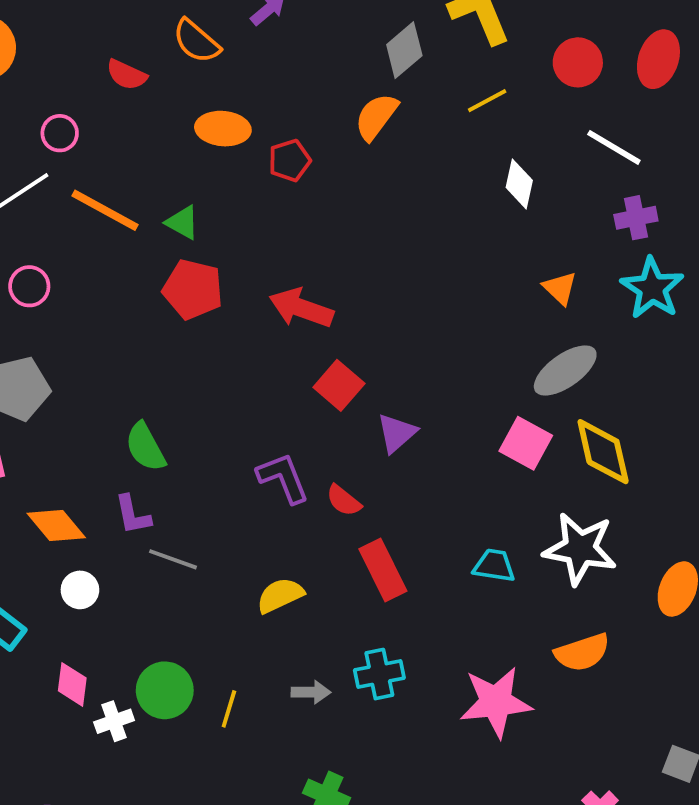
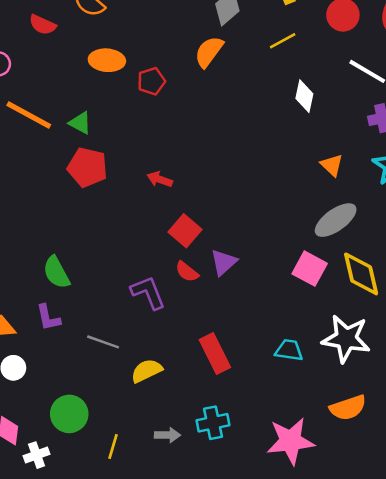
red arrow: (301, 308) -> (160, 179), size x0.6
red semicircle: (344, 501) -> (187, 272), moved
gray line: (173, 559) -> (103, 342), moved
green circle: (165, 690) -> (69, 414), moved

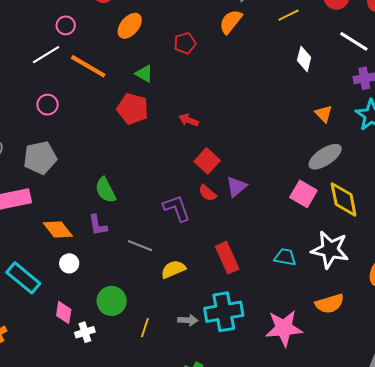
orange ellipse: (107, 60) -> (130, 26), moved, turned -56
green triangle: (80, 123) -> (144, 74), moved
cyan cross: (213, 423) -> (224, 312), size x1.5

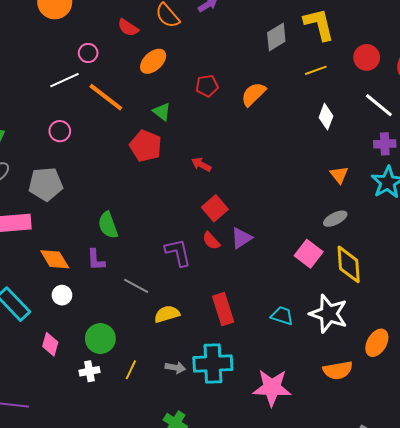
orange semicircle: (231, 22) -> (253, 94), moved
gray ellipse: (325, 157) -> (335, 219), size x0.7
orange semicircle: (330, 304) -> (338, 370), moved
white cross: (85, 332) -> (89, 371), moved

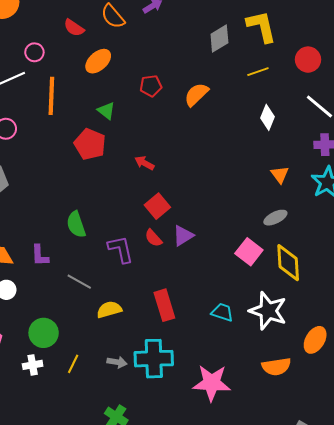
orange line: (106, 97) -> (51, 96), turned 54
green semicircle: (108, 225) -> (76, 224), moved

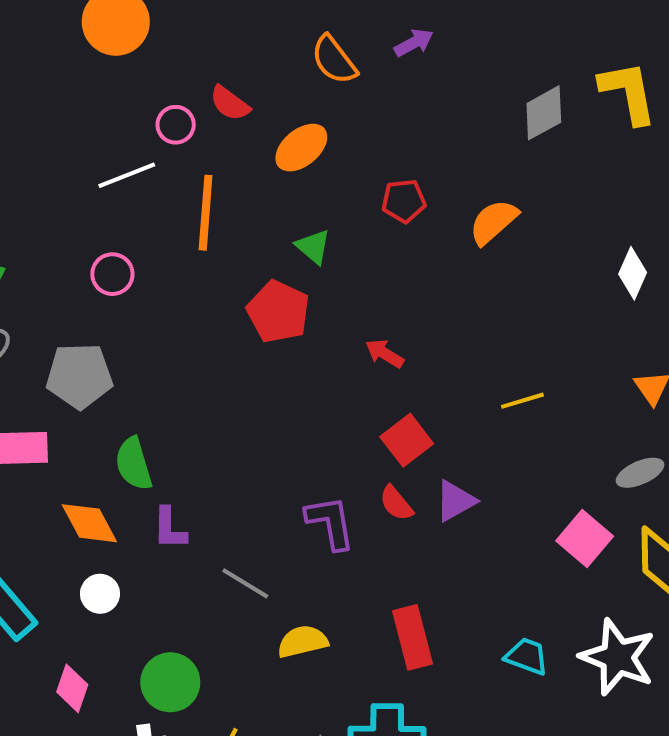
red semicircle: (74, 28) -> (230, 103), moved
yellow line: (258, 72) -> (522, 401), moved
green semicircle: (76, 224) -> (134, 464), moved

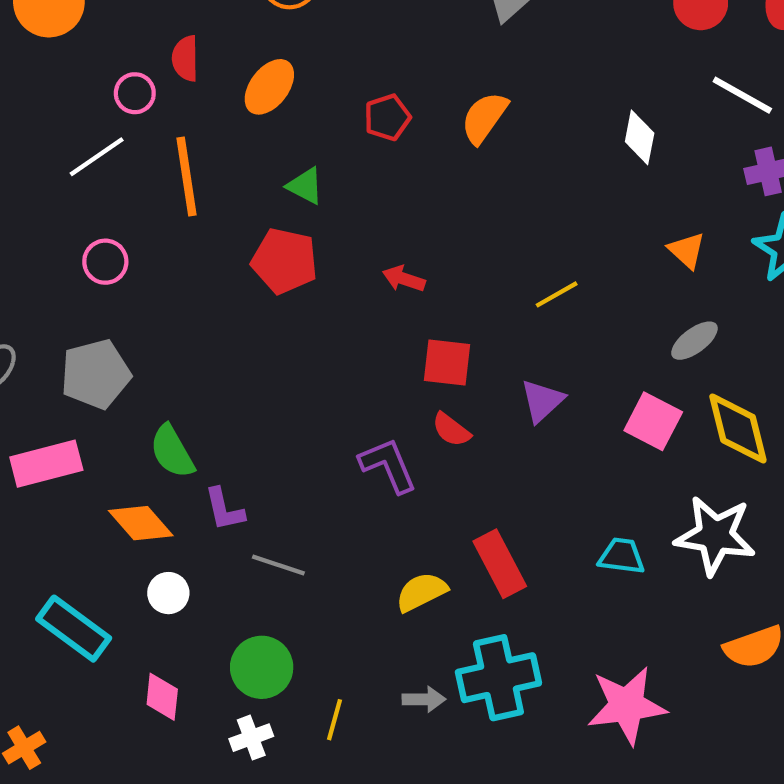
red semicircle: (230, 103) -> (185, 58), turned 66
red square: (407, 440) -> (447, 362), turned -33
purple triangle: (455, 501) -> (542, 401), moved
gray line: (245, 583) -> (278, 565), moved
yellow semicircle: (303, 641) -> (421, 592), moved

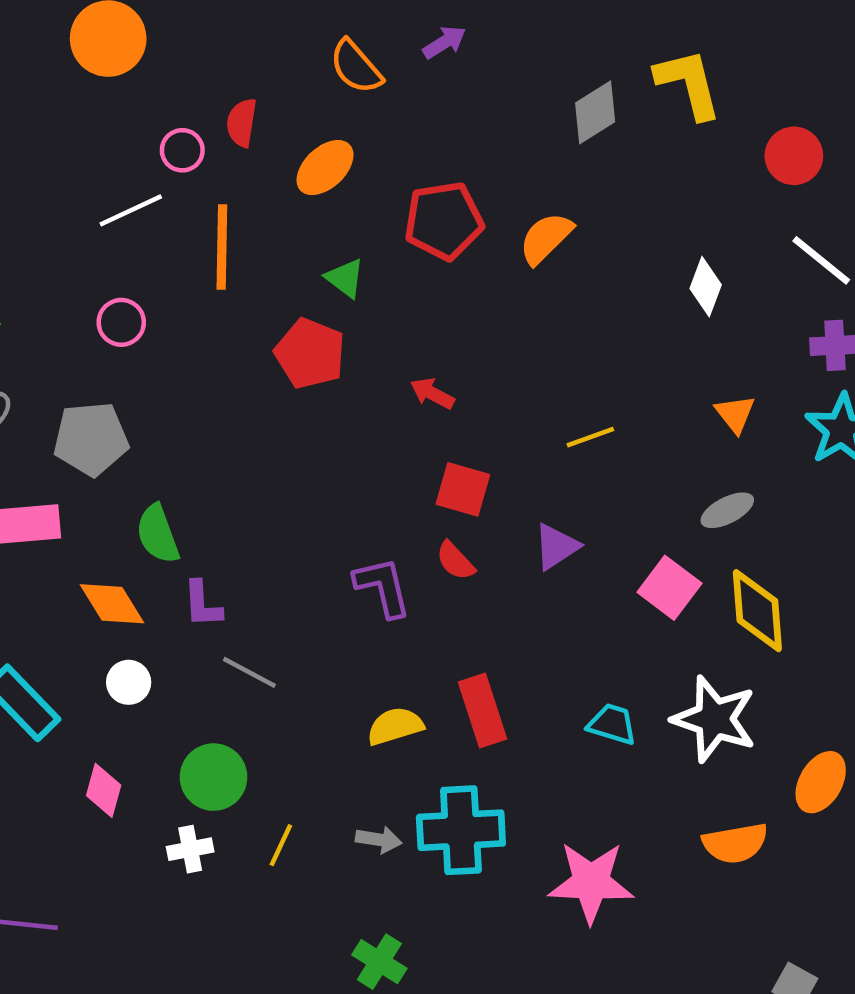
red pentagon: (387, 117) -> (444, 221), size x1.6

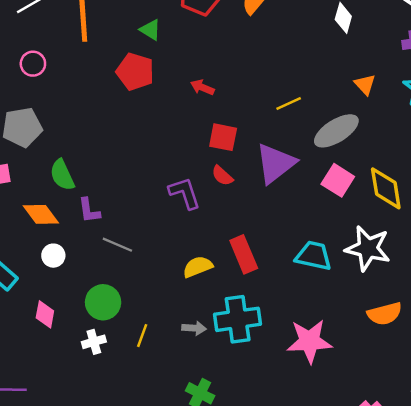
gray ellipse: (727, 510) -> (336, 131), moved, size x1.6
purple triangle: (556, 547) -> (276, 163), size x1.6
cyan trapezoid: (612, 724) -> (313, 256), size x1.4

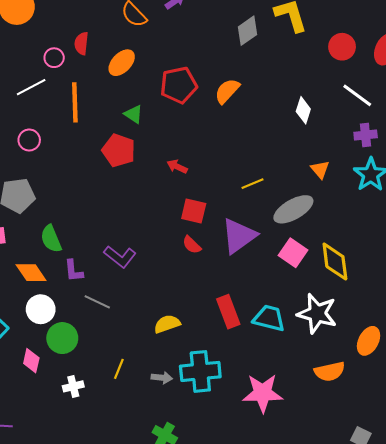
purple L-shape: (185, 193) -> (120, 257), moved, turned 144
red rectangle: (244, 254) -> (228, 312), moved
white circle: (53, 256) -> (41, 309), size x1.4
green circle: (103, 302) -> (62, 338), moved
yellow line: (142, 336) -> (119, 369), moved

